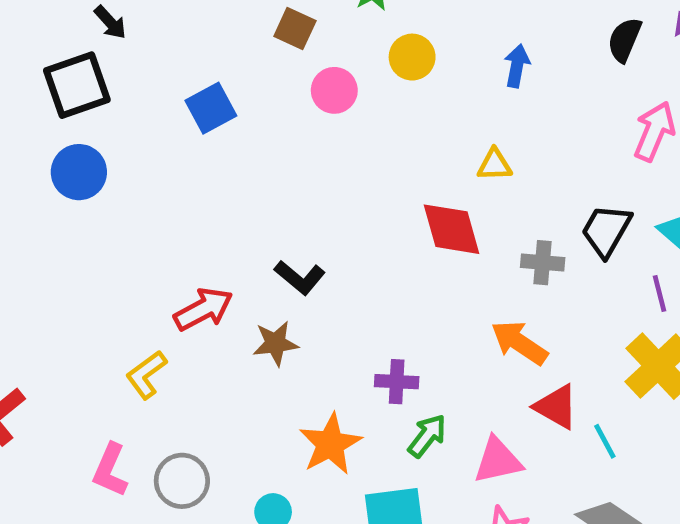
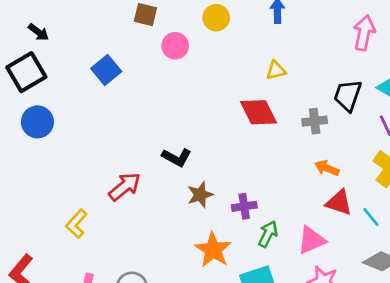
brown star: (276, 343) -> (200, 195), moved
orange arrow: (519, 343) -> (327, 168), moved, size x0.7
yellow L-shape: (146, 375) -> (76, 224), moved

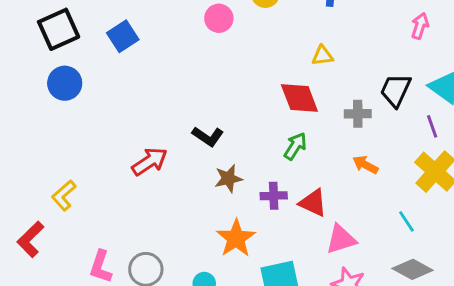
pink arrow: (364, 33) -> (420, 26), size x0.7
blue square: (106, 70) -> (123, 36), moved
red triangle: (339, 203) -> (313, 203), moved
yellow L-shape: (76, 224) -> (64, 195), moved
green arrow: (268, 234) -> (295, 146), moved

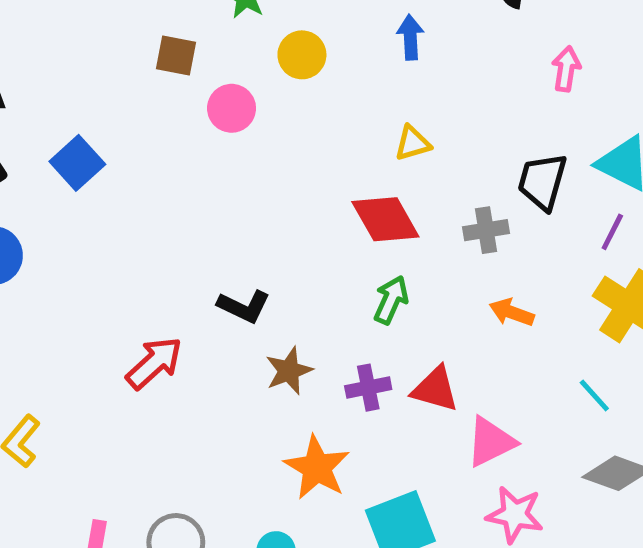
purple line: (432, 126) -> (612, 232), turned 55

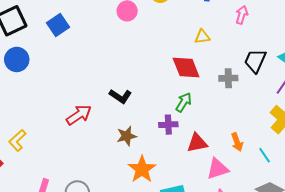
pink arrow: (566, 69) -> (242, 15), moved
orange arrow: (512, 312) -> (237, 142), moved, turned -138
brown star: (289, 371) -> (127, 136), moved
purple cross: (368, 388) -> (168, 125), moved
red triangle: (435, 389) -> (197, 143), turned -35

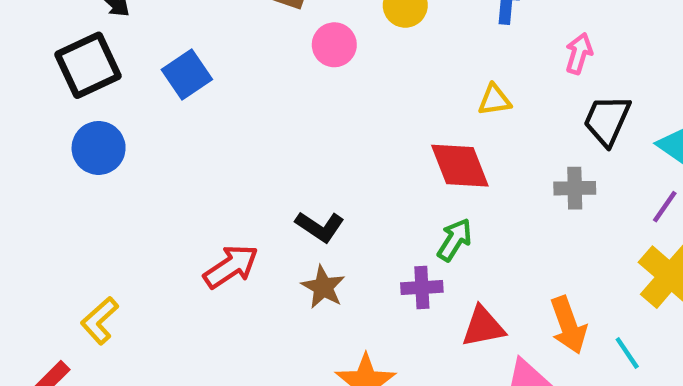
black trapezoid: (255, 61) -> (607, 120), moved
gray cross: (228, 78) -> (575, 188), moved
brown star: (127, 136) -> (323, 287), moved, turned -30
orange arrow: (237, 142) -> (568, 325), size x1.4

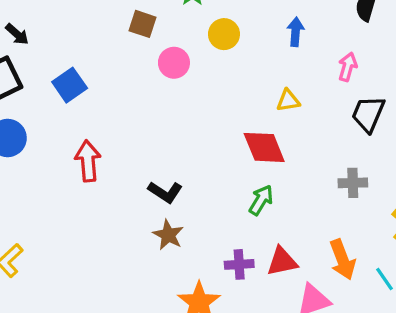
gray cross: (575, 188) -> (353, 183), moved
red arrow: (231, 266) -> (88, 161), moved, turned -60
purple cross: (422, 287) -> (239, 264), moved

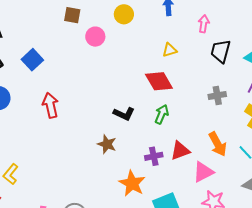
black L-shape: (165, 192) -> (124, 114), moved

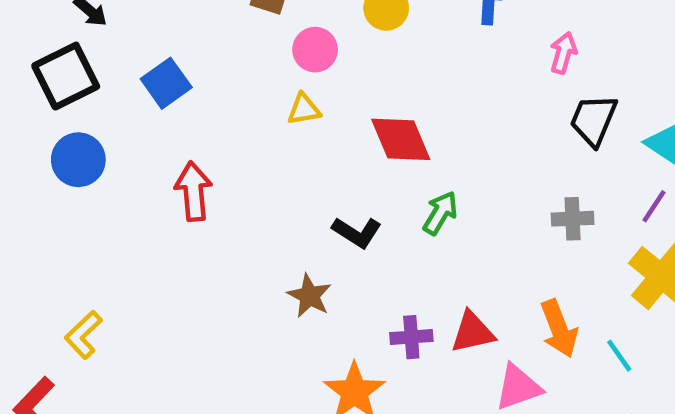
yellow triangle: (170, 50) -> (304, 109), moved
red diamond: (159, 81) -> (401, 139), moved
green arrow: (162, 114) -> (440, 213), moved

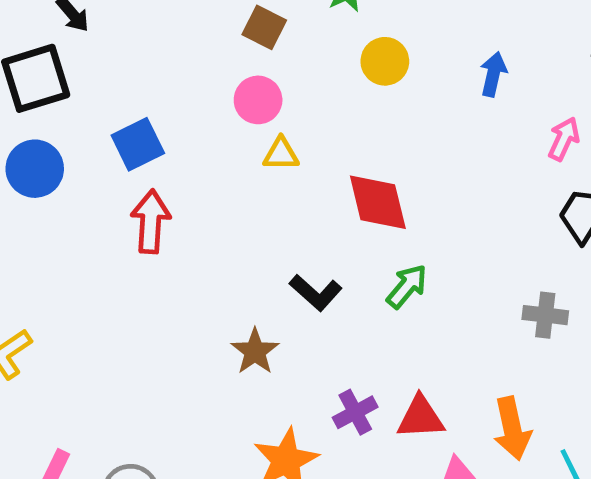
pink circle: (315, 50) -> (258, 100), moved
blue square: (166, 83) -> (138, 144), moved
purple cross: (411, 337) -> (355, 412), turned -33

